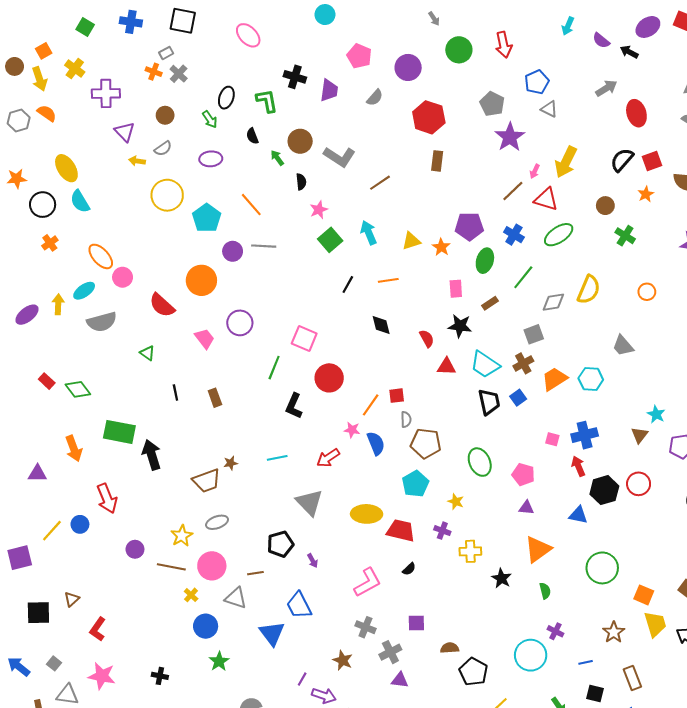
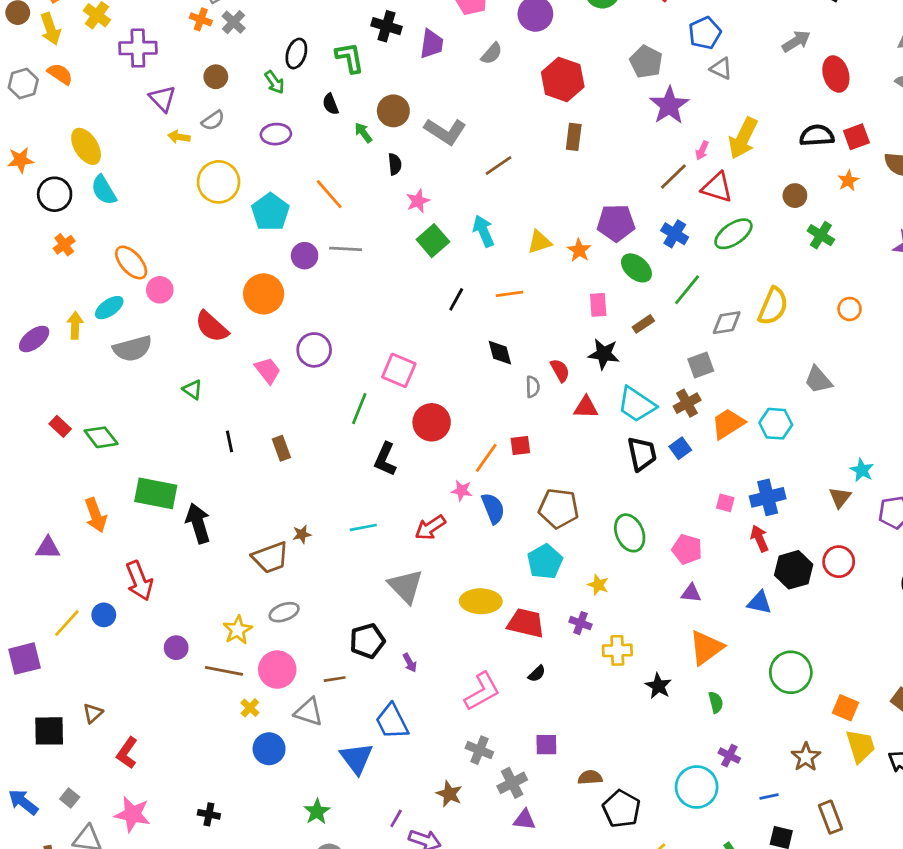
black semicircle: (622, 160) -> (817, 135), turned 45
green ellipse: (485, 261) -> (636, 268), turned -65
gray semicircle: (406, 419) -> (533, 387), moved
green star: (219, 661) -> (317, 812), moved

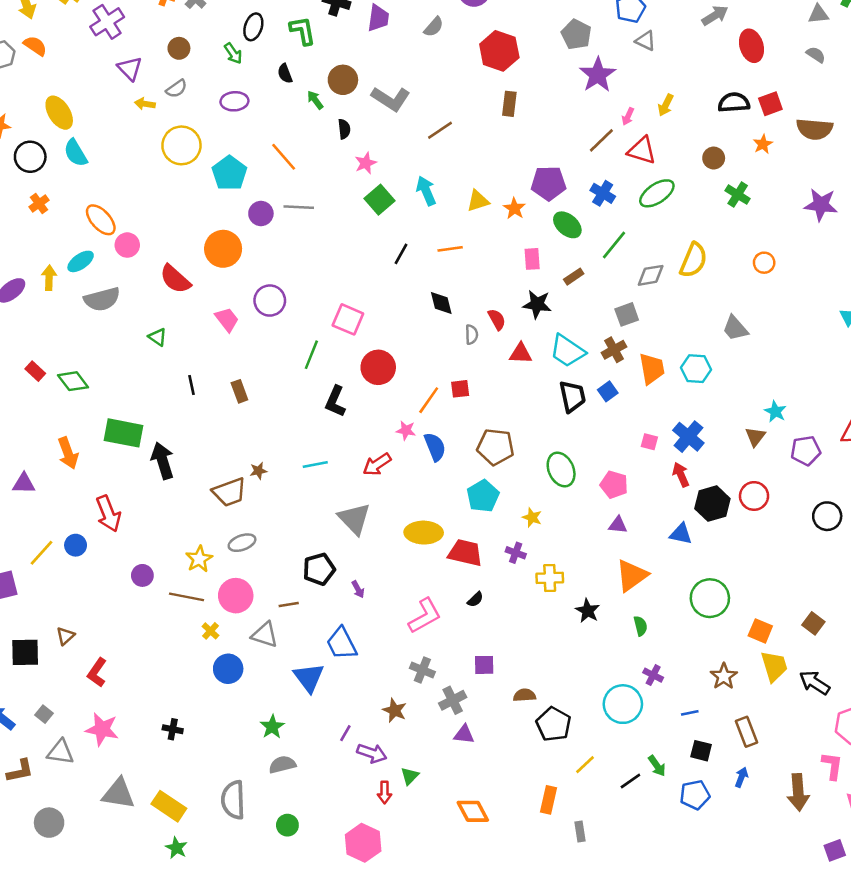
purple cross: (138, 48) -> (107, 22), turned -32
yellow arrow: (743, 138) -> (666, 105), size x0.6
orange trapezoid: (728, 424) -> (652, 369), turned 112
blue cross: (768, 497) -> (688, 437), turned -36

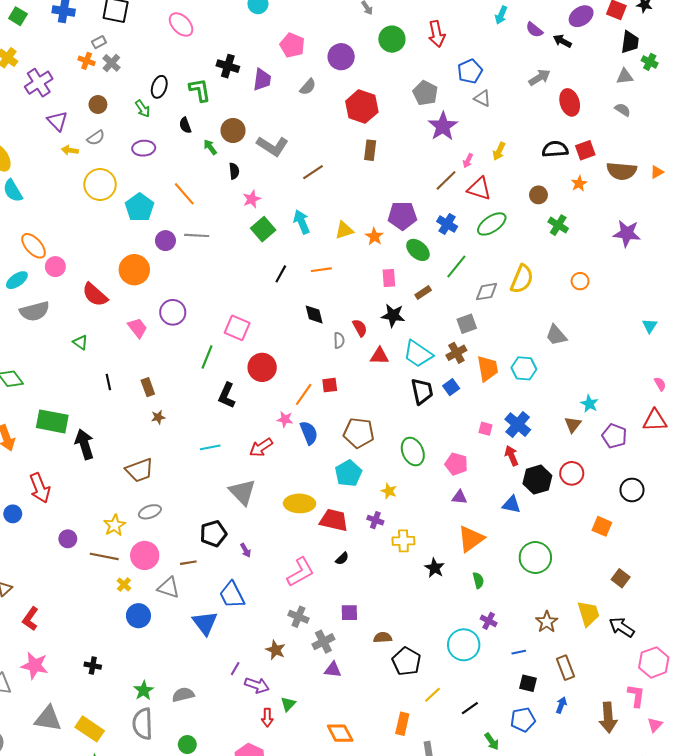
purple pentagon: (806, 451) -> (614, 436), turned 30
brown star: (258, 471) -> (158, 417), moved
orange square: (760, 631) -> (602, 526), moved
green star: (272, 727) -> (144, 691), moved
green arrow: (657, 766) -> (492, 741), moved

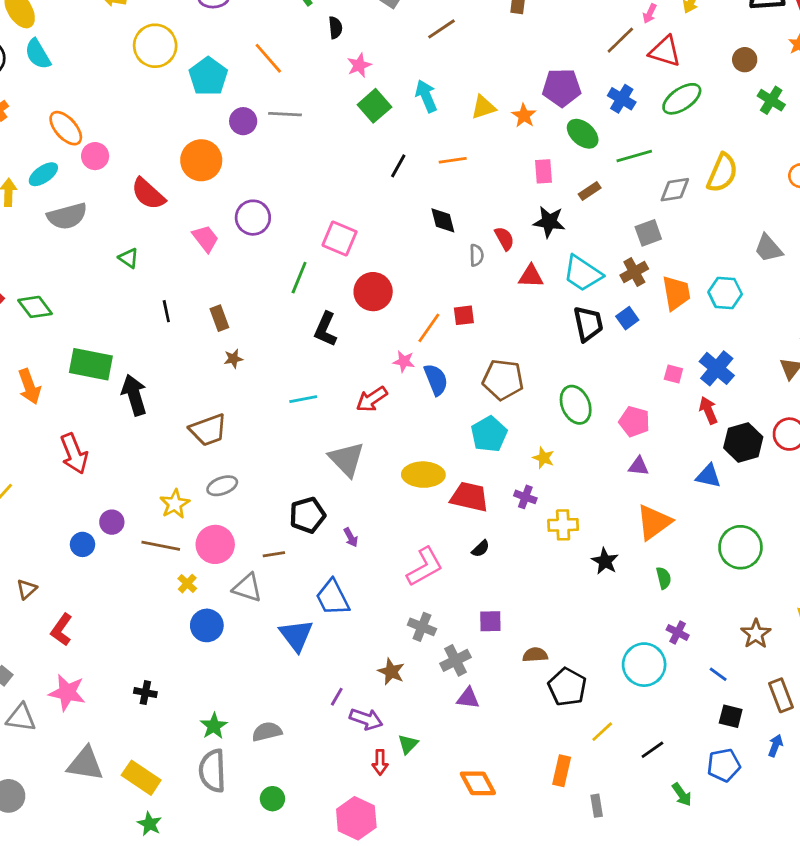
green line: (456, 267) -> (634, 156), turned 35
blue circle: (13, 514) -> (82, 544), moved
blue line: (519, 652) -> (718, 674), turned 48

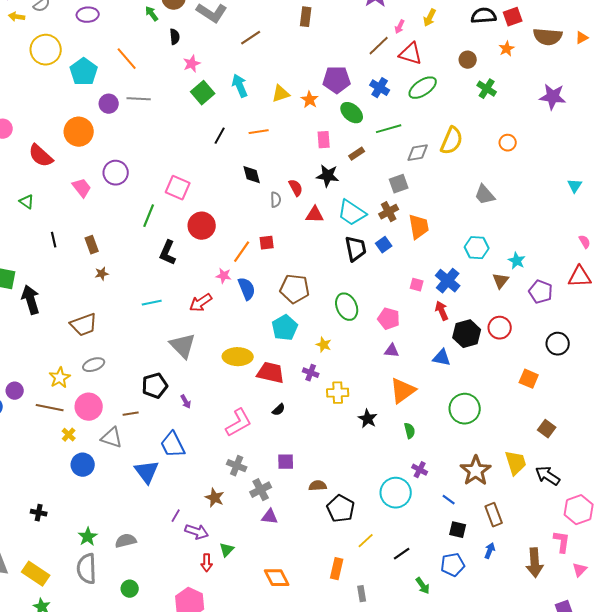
cyan hexagon: (725, 293) -> (477, 248), moved
brown star: (756, 634) -> (476, 471), size x1.4

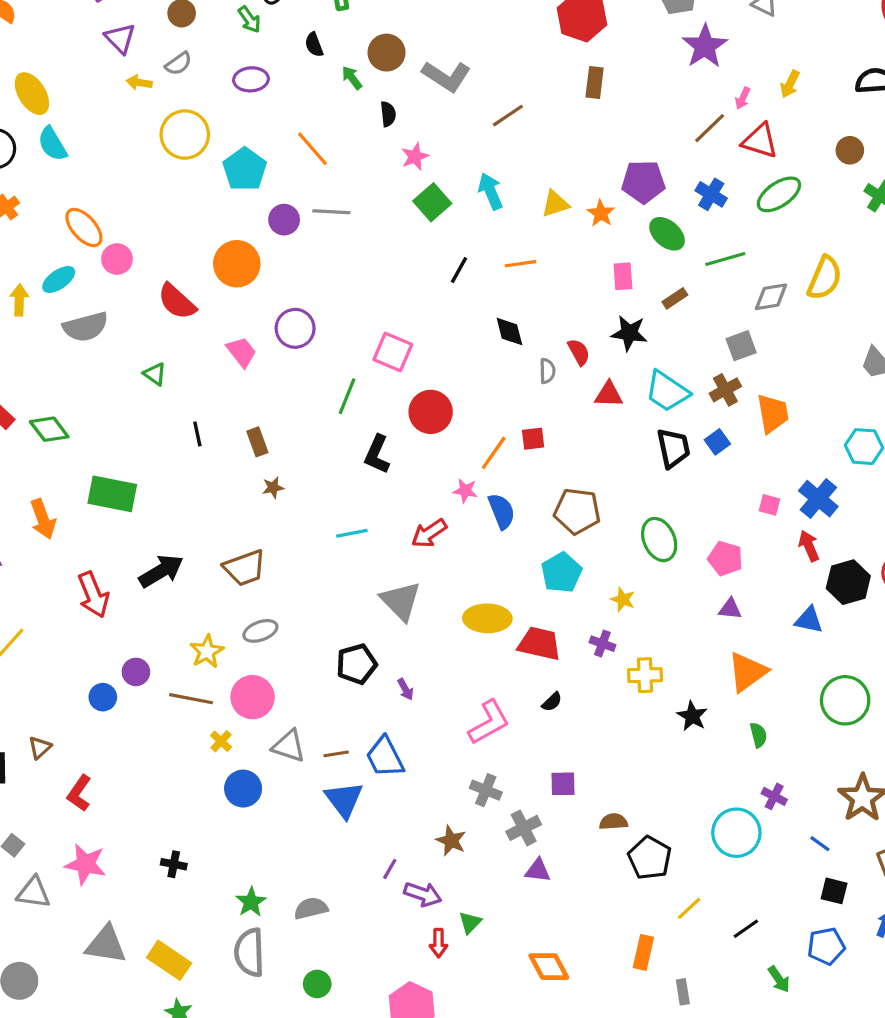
black arrow: (31, 300) -> (161, 571), moved, turned 76
brown line: (131, 414) -> (336, 754), moved

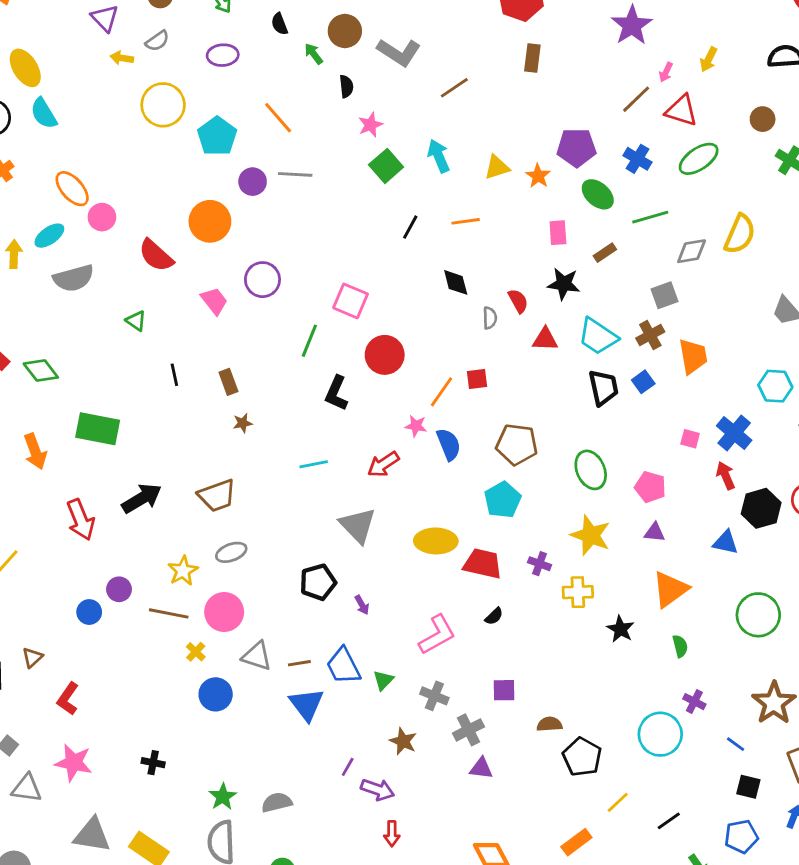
yellow star: (623, 599) -> (591, 535), moved, size x1.8
green triangle: (470, 923) -> (383, 680), moved
orange rectangle: (643, 952) -> (576, 842), turned 40

